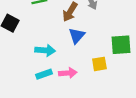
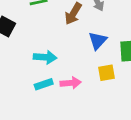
blue triangle: (77, 36) -> (98, 41), moved

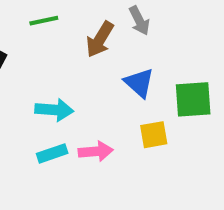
blue triangle: (98, 41) -> (139, 83), turned -30

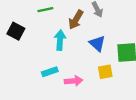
cyan arrow: (54, 110) -> (60, 40), moved, turned -90
cyan rectangle: (52, 153) -> (50, 72), moved

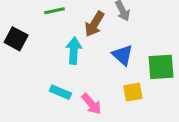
cyan rectangle: (50, 72) -> (60, 92), turned 42
pink arrow: (74, 81) -> (91, 104), turned 54

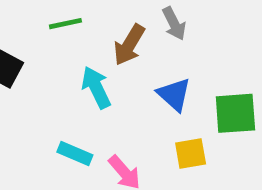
cyan arrow: (74, 51) -> (96, 87), turned -30

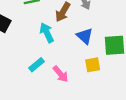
cyan rectangle: (75, 153) -> (36, 65), turned -63

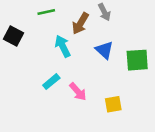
yellow square: (93, 65) -> (113, 104), moved

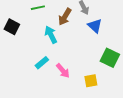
blue triangle: (104, 50) -> (95, 26), moved
green square: (137, 60) -> (110, 58), moved, turned 30

